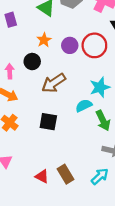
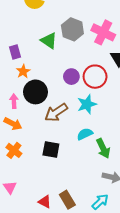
orange star: (44, 40) -> (23, 71), moved
black circle: (32, 62) -> (35, 92), size x1.5
cyan star: (100, 87) -> (87, 104), moved

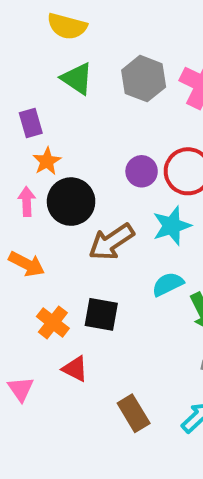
green triangle: (49, 41) -> (77, 79), moved
pink arrow: (14, 101) -> (27, 202), moved
orange cross: (14, 150) -> (53, 322), moved
red triangle: (45, 202) -> (75, 369), moved

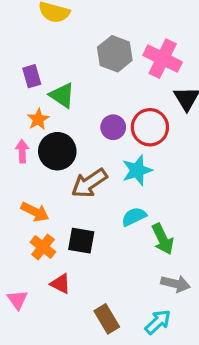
green triangle: (77, 79) -> (62, 95), moved
purple rectangle: (31, 123) -> (32, 76), moved
orange arrow: (27, 264) -> (35, 212), moved

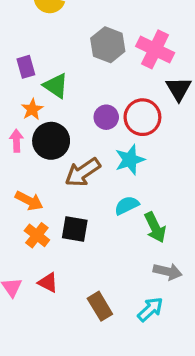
red triangle: (60, 284) -> (48, 283), moved

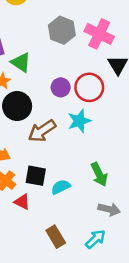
cyan semicircle: (127, 205) -> (61, 187), moved
red triangle: (48, 283) -> (22, 202), moved

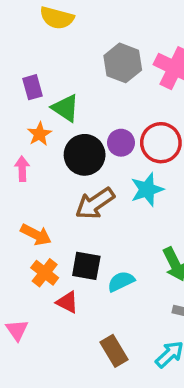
black circle: (17, 106) -> (85, 155), moved

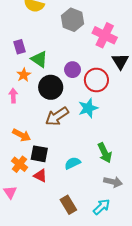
gray hexagon: (123, 63) -> (73, 20), moved
purple circle: (121, 143) -> (73, 70), moved
black square: (86, 266) -> (39, 154), moved
orange cross: (45, 273) -> (20, 164), moved

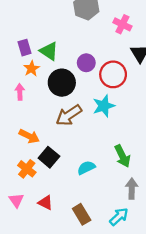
pink cross: (105, 35) -> (122, 24), size x0.7
purple rectangle: (20, 47) -> (24, 48), moved
black square: (39, 154) -> (49, 157), turned 30
red triangle: (40, 176) -> (45, 203), moved
gray arrow: (113, 182) -> (132, 189), turned -102

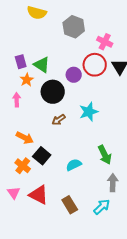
red circle: (113, 74) -> (95, 65), moved
brown arrow: (69, 115) -> (59, 120), size x0.6
red triangle: (45, 203) -> (39, 195), size x1.5

